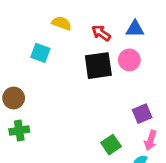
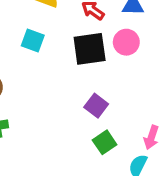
cyan square: (40, 53) -> (33, 40), moved
purple square: (142, 114) -> (96, 106), moved, turned -30

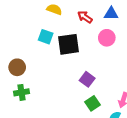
black square: (90, 49) -> (69, 44), moved

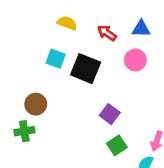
black square: (69, 44) -> (86, 69), turned 30
brown circle: (17, 67) -> (36, 104), moved

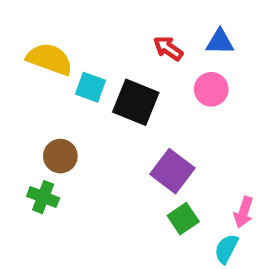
yellow semicircle: (67, 23) -> (50, 59), moved, size x1.5
purple square: (110, 114) -> (172, 171), size x1.4
green cross: (24, 131) -> (43, 197), turned 30

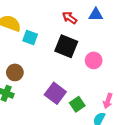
pink circle: (211, 89) -> (94, 60), moved
black square: (136, 102) -> (66, 46), moved
purple square: (172, 171) -> (55, 93), moved

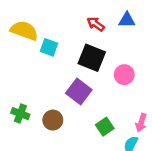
brown circle: (15, 72) -> (53, 120), moved
purple square: (55, 93) -> (79, 91), moved

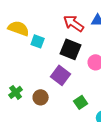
red arrow: (96, 24) -> (74, 23), size x1.5
green cross: (20, 114) -> (16, 92), turned 32

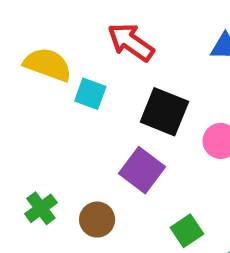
red arrow: (74, 23) -> (131, 42), moved

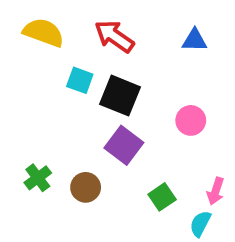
yellow semicircle: (48, 65) -> (44, 32), moved
black square: (164, 112) -> (120, 96), moved

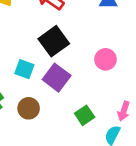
cyan square: (80, 80) -> (24, 69), moved
black square: (120, 96) -> (54, 41), turned 32

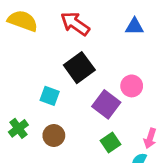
purple square: (57, 78) -> (106, 104), moved

